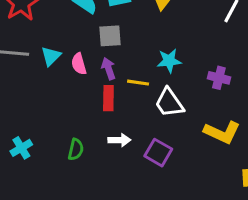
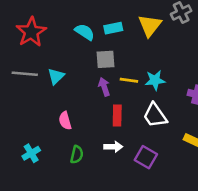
pink semicircle: (79, 64) -> (65, 121), moved
yellow line: (138, 83) -> (129, 80), moved
red rectangle: (108, 98) -> (117, 115), moved

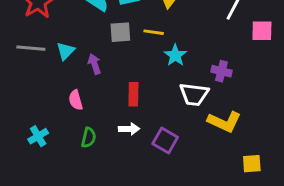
yellow line: (129, 80) -> (154, 32), moved
cyan star: (155, 80) -> (175, 55), turned -30
purple arrow: (104, 87) -> (94, 64), moved
white trapezoid: (155, 115) -> (194, 94), moved, turned -48

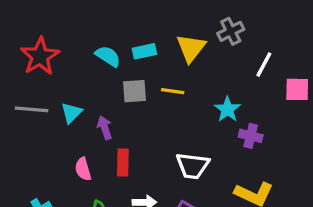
cyan star: (175, 55) -> (227, 109), moved
red rectangle: (133, 94) -> (123, 162), moved
white trapezoid: (194, 94) -> (193, 166), moved

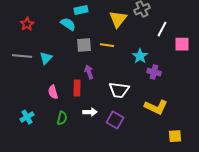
cyan rectangle: (144, 51) -> (81, 10), moved
red star: (40, 56) -> (27, 24), size x0.6
purple arrow: (105, 128) -> (89, 72), moved

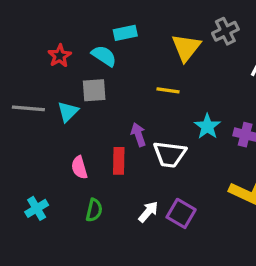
red star: (27, 24) -> (60, 56), moved
gray square: (84, 45) -> (94, 90), moved
cyan star: (140, 56) -> (207, 126), moved
white trapezoid: (119, 90) -> (170, 154), moved
white arrow: (90, 112) -> (148, 212), moved, turned -48

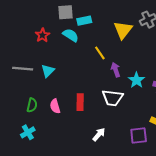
gray square: (94, 90) -> (65, 12), moved
yellow line: (168, 90) -> (100, 53), moved, turned 48
purple arrow: (138, 135) -> (116, 70), moved
green semicircle: (94, 210) -> (32, 105), moved
purple square: (181, 213) -> (139, 135), moved, turned -36

